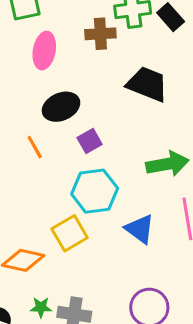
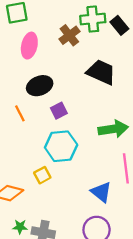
brown cross: (100, 34) -> (69, 35), turned -36
blue triangle: (140, 229) -> (101, 192), moved
yellow square: (70, 233) -> (42, 175), size x0.7

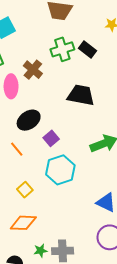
brown cross: (69, 35) -> (33, 70), moved
yellow square: (42, 175) -> (25, 190), moved

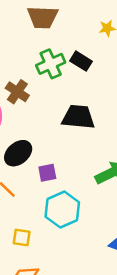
purple square: (51, 138) -> (47, 173), turned 35
yellow square: (25, 190) -> (22, 238), turned -35

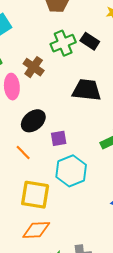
yellow square: (22, 238) -> (35, 195), size x1.8

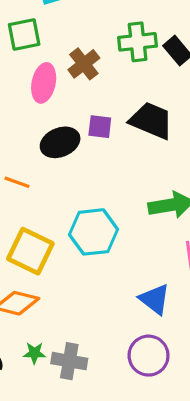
purple square: (59, 138) -> (100, 127), moved
orange line: (23, 152) -> (17, 182), moved, turned -42

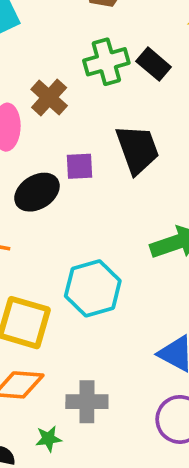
black trapezoid: (151, 121) -> (137, 149), turned 57
gray cross: (69, 361) -> (87, 402), moved

